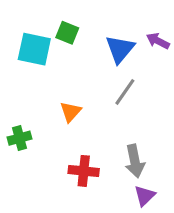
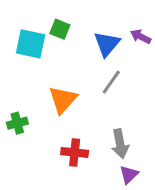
orange triangle: (71, 112) -> (63, 100), size x1.5

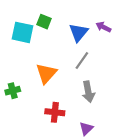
gray arrow: (120, 144) -> (88, 92), moved
purple triangle: (129, 174) -> (86, 128), moved

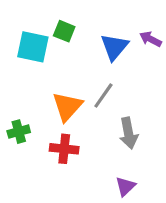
gray line: (82, 60) -> (103, 95), moved
red cross: (55, 112) -> (64, 149), moved

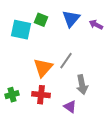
blue triangle: (114, 47) -> (71, 19), moved
green cross: (19, 132) -> (12, 95), moved
purple triangle: (125, 186) -> (70, 107), moved, turned -40

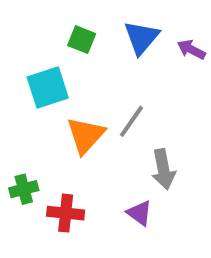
cyan square: (21, 30) -> (48, 87), moved, turned -30
red cross: (41, 95) -> (66, 213), moved

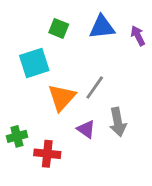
blue triangle: (141, 38) -> (102, 27), turned 44
purple arrow: (191, 50) -> (138, 36), turned 36
purple triangle: (139, 213) -> (86, 129), moved

